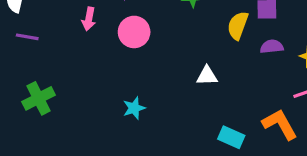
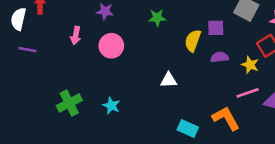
green cross: (39, 98) -> (69, 103), moved
cyan star: (134, 108) -> (111, 106), turned -30

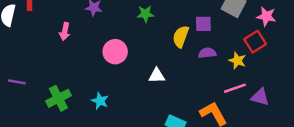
pink circle: (111, 46) -> (115, 52), moved
purple line: (27, 50) -> (17, 82), moved

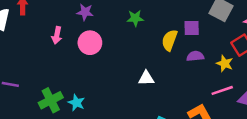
pink circle: (115, 52) -> (90, 43), moved
cyan star: (100, 101) -> (76, 103), moved

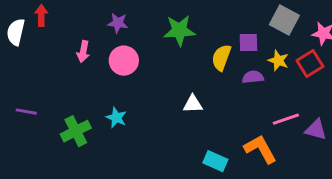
green star: (135, 18) -> (179, 31), size x1.5
yellow star: (225, 64) -> (278, 61), moved
cyan star: (76, 103) -> (116, 118), moved

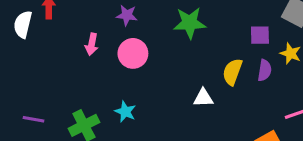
yellow semicircle: (221, 58) -> (232, 72), moved
purple semicircle: (253, 77) -> (265, 70), turned 105
purple line: (26, 112) -> (33, 119), moved

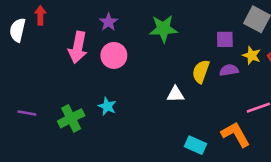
purple star: (127, 15) -> (109, 22), turned 30
pink arrow: (92, 44) -> (78, 47), size x1.6
purple semicircle: (265, 70) -> (229, 70), turned -108

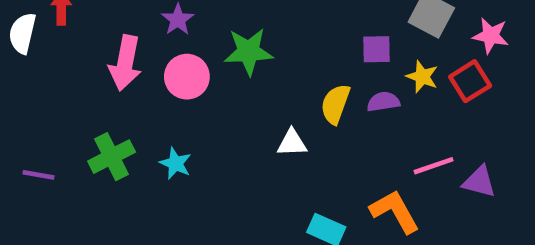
green star: (163, 29) -> (249, 52), moved
green cross: (71, 118) -> (112, 157), moved

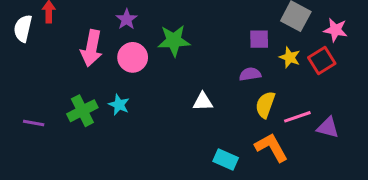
purple semicircle: (383, 102) -> (250, 74), moved
yellow semicircle: (335, 104) -> (265, 105), moved
cyan star: (175, 163) -> (119, 105), moved

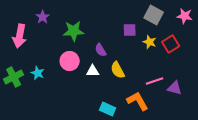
pink star: (335, 30) -> (185, 16), moved
pink circle: (133, 57) -> (70, 61), moved
purple semicircle: (250, 74) -> (101, 50), moved, turned -112
yellow semicircle: (265, 105) -> (118, 70), moved, turned -48

